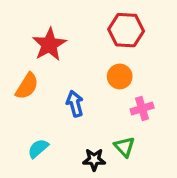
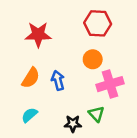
red star: (49, 44) -> (38, 35), turned 30
orange semicircle: (27, 86) -> (31, 78), moved
pink cross: (142, 108) -> (110, 84), size x1.5

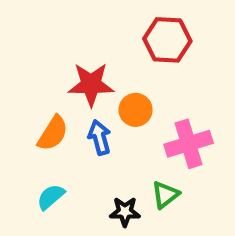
red star: (38, 35) -> (91, 84), moved
orange circle: (93, 59) -> (136, 110), moved
green triangle: (96, 114) -> (165, 195), turned 35

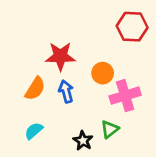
red hexagon: (167, 40) -> (132, 27), moved
orange circle: (136, 110) -> (103, 73), moved
black star: (125, 212) -> (83, 141), turned 30

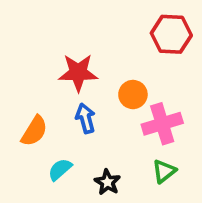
orange semicircle: (35, 89) -> (34, 131), moved
green triangle: (110, 129) -> (164, 171), moved
cyan semicircle: (34, 131) -> (60, 169), moved

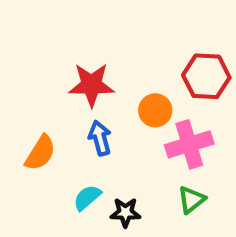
red hexagon: (171, 34) -> (206, 76), moved
cyan semicircle: (60, 169) -> (87, 198), moved
black star: (107, 182) -> (125, 212), turned -30

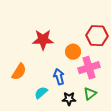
blue arrow: (100, 138) -> (59, 77), moved
black star: (125, 212) -> (69, 99), moved

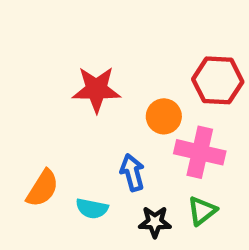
pink cross: (89, 68) -> (200, 152), turned 30
orange semicircle: (19, 72) -> (43, 188), moved
cyan semicircle: (41, 93) -> (92, 208), turned -128

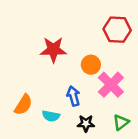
red hexagon: (218, 80) -> (117, 30), moved
pink cross: (200, 152) -> (111, 85), turned 32
green triangle: (202, 211) -> (121, 122), moved

